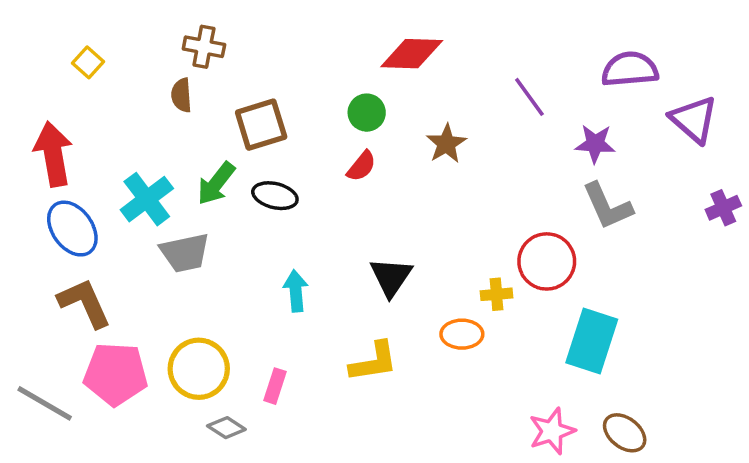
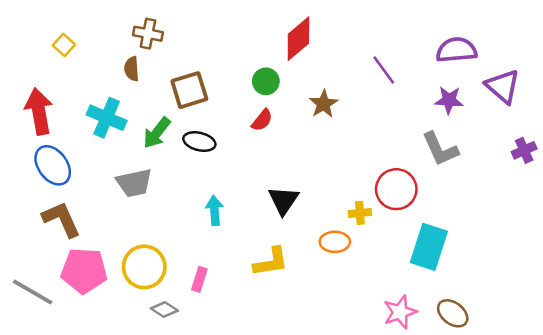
red diamond: (412, 54) -> (298, 39), turned -42
purple star: (595, 144) -> (449, 100), moved
cyan cross: (147, 199) -> (107, 118), moved, turned -30

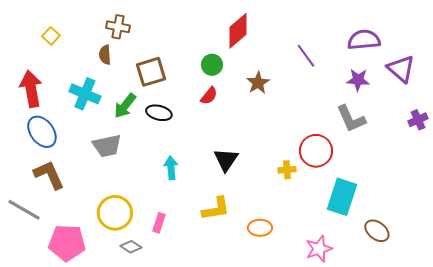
orange ellipse: (335, 242) -> (260, 228), moved
pink pentagon: (84, 271) -> (67, 243), moved
gray line: (33, 292) -> (24, 210), moved
brown ellipse: (453, 313) -> (377, 231), moved

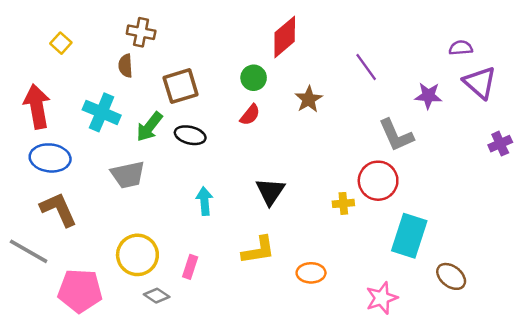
purple semicircle: (364, 40) -> (461, 48), moved, size x0.6
gray L-shape: (351, 119) -> (396, 135), moved
blue ellipse: (42, 132) -> (50, 158), turned -48

